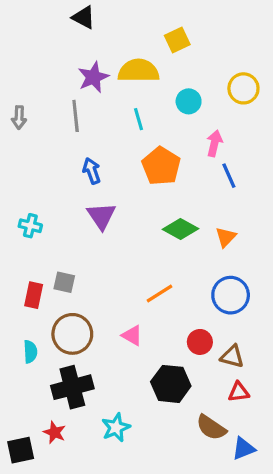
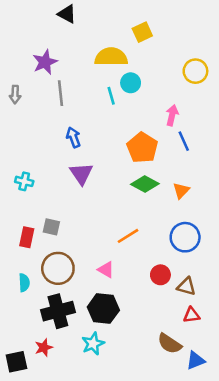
purple star: (93, 77) -> (45, 62), moved
cyan circle: (189, 101) -> (131, 83), moved
orange pentagon: (161, 166) -> (142, 148), moved
black hexagon: (171, 384) -> (103, 309), moved
red star: (55, 432) -> (44, 347), turned 30

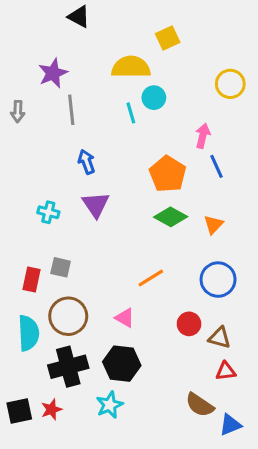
cyan cross: (24, 181) -> (48, 212), moved
cyan semicircle: (24, 283) -> (28, 333), size x1.6
black square: (16, 362) -> (19, 411), moved

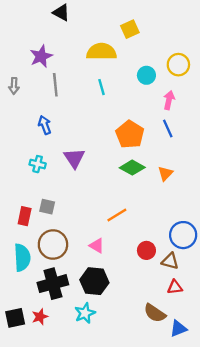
cyan circle: (154, 98) -> (146, 75), moved
pink arrow: (203, 136) -> (169, 100), moved
blue arrow: (87, 162) -> (45, 125), moved
blue circle: (218, 280) -> (183, 235), moved

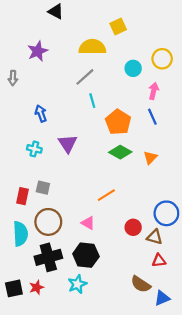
gray line: (55, 85) -> (85, 77), moved, turned 54
cyan line: (101, 87) -> (92, 101), moved

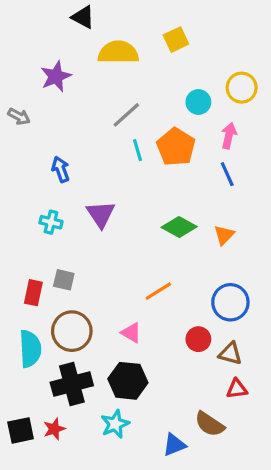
yellow semicircle: (92, 47) -> (118, 52), moved
gray arrow: (13, 78) -> (19, 116), turned -64
orange pentagon: (118, 122) -> (176, 147), moved
blue circle: (166, 213) -> (230, 302), moved
blue triangle: (162, 298) -> (174, 445), moved

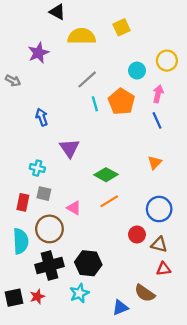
cyan cross: (51, 222) -> (37, 168), moved
green diamond: (179, 227) -> (106, 175), moved
pink triangle: (131, 333) -> (74, 208), moved

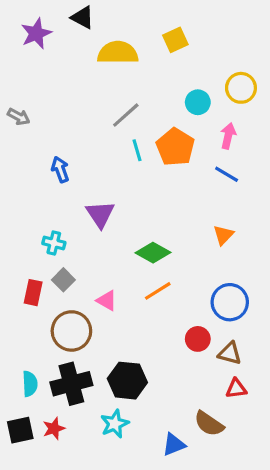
purple star: (38, 53) -> (36, 33), moved
blue line: (157, 120) -> (227, 174), turned -35
gray square: (44, 194) -> (63, 280), turned 32
cyan semicircle: (21, 241) -> (30, 384), moved, size x0.7

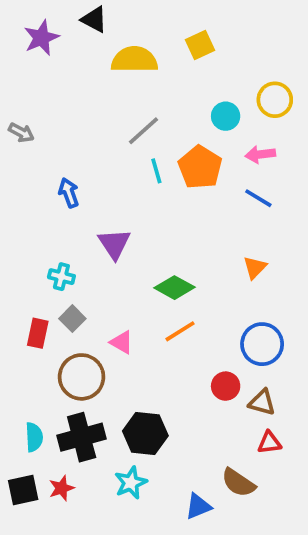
pink arrow: (228, 136) -> (260, 154), turned -110

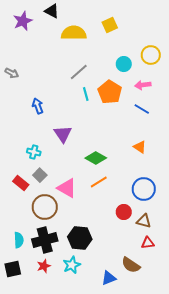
orange triangle: (255, 268) -> (140, 147), turned -40
red rectangle: (38, 333) -> (21, 183), turned -63
pink triangle: (122, 342) -> (67, 188), size x1.5
red star: (61, 488) -> (44, 266), moved

